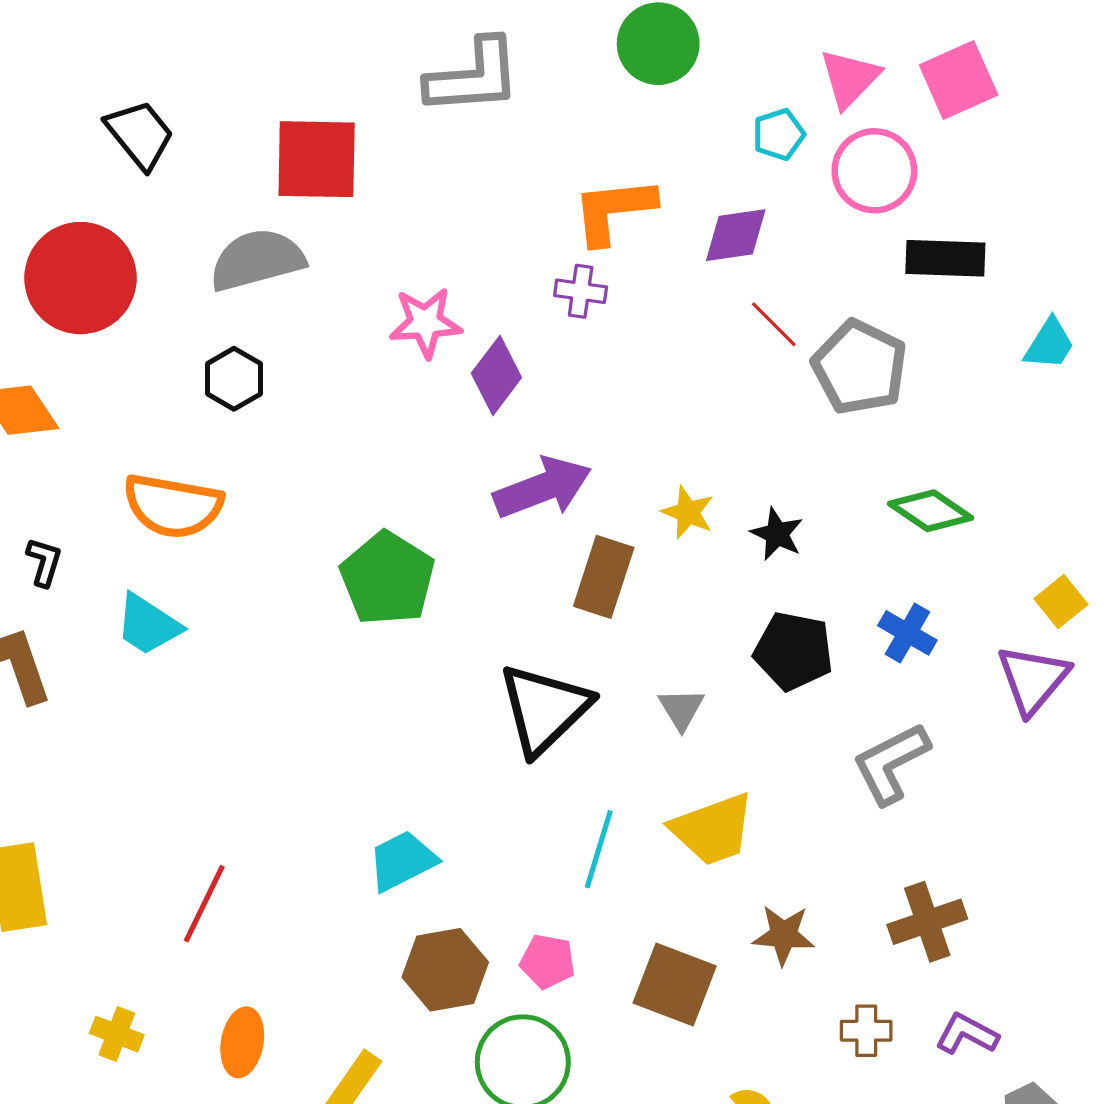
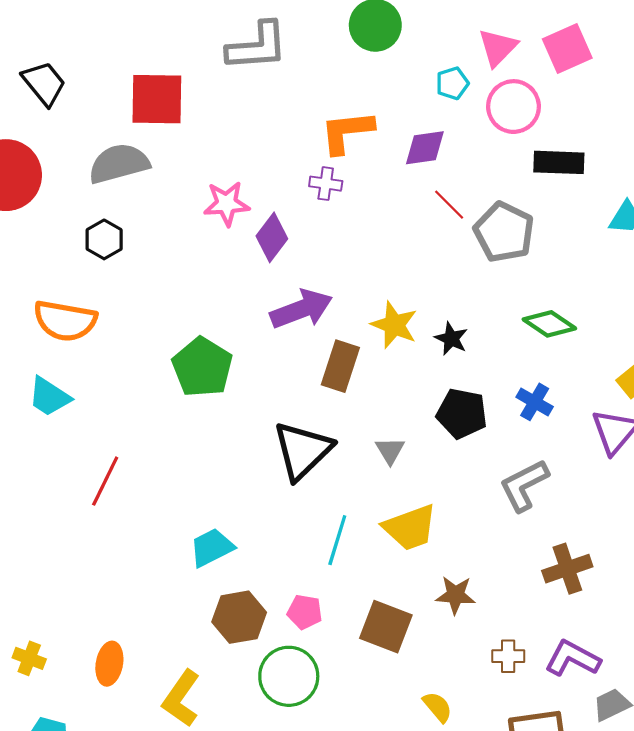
yellow star: (688, 512) -> (394, 325), size x1.4
red line: (204, 904) -> (105, 481), moved
brown cross: (927, 922) -> (567, 569), moved
purple L-shape: (967, 1034) -> (573, 658), size x1.4

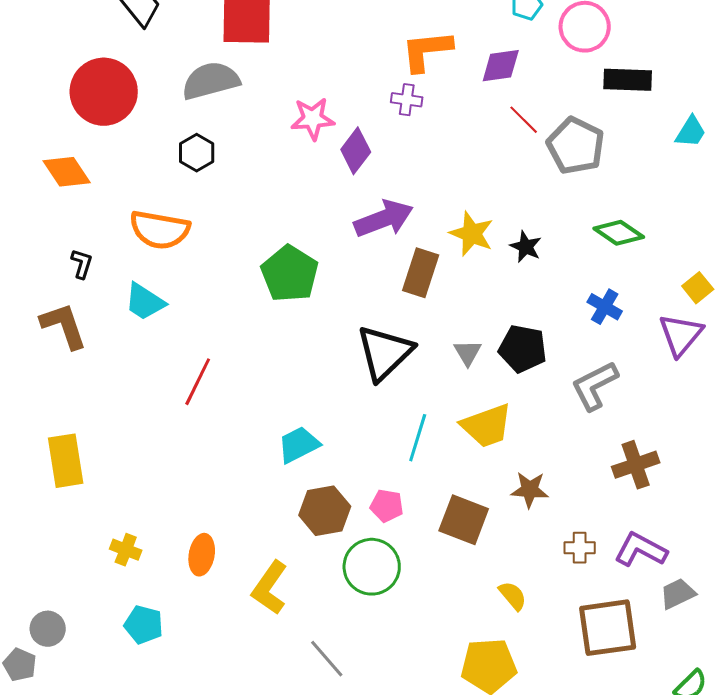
black pentagon: (462, 414) -> (523, 349), moved

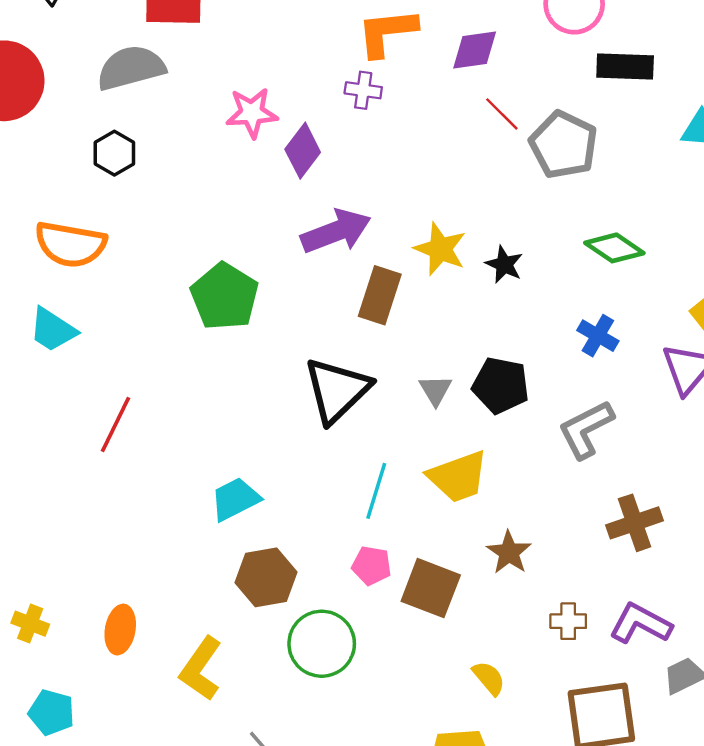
brown star: (530, 490) -> (509, 552), turned 30
pink pentagon: (387, 506) -> (371, 566), moved

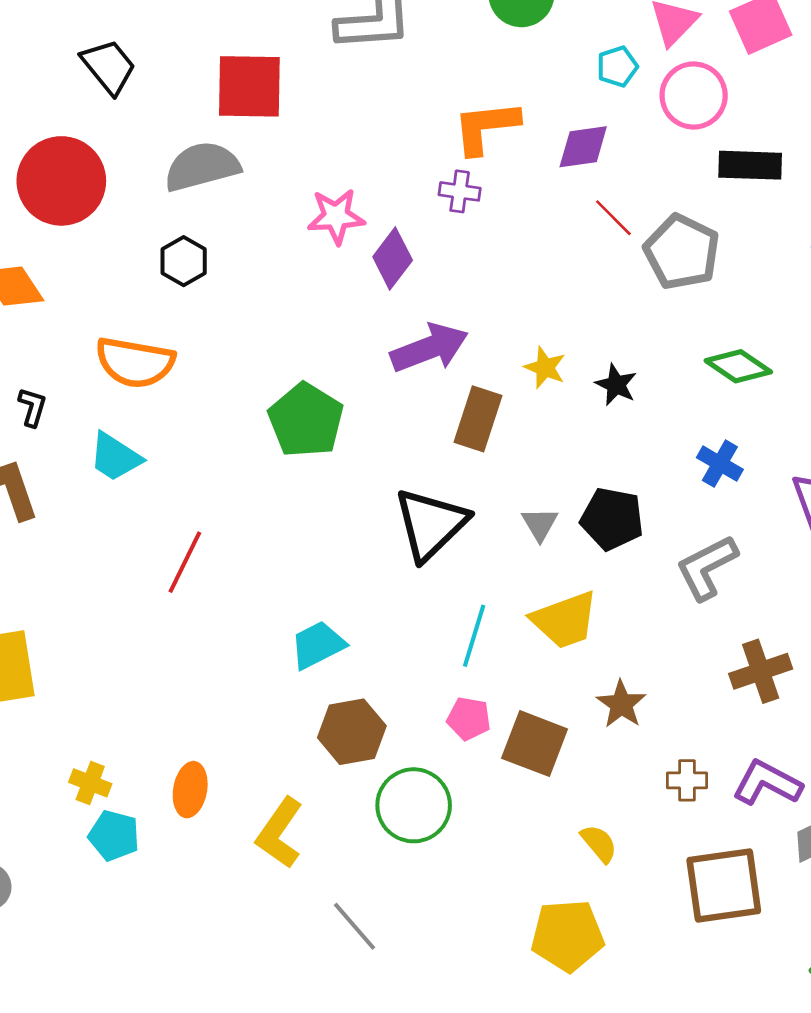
yellow star: (440, 249) -> (545, 368), size x0.7
cyan pentagon: (51, 712) -> (114, 836), moved

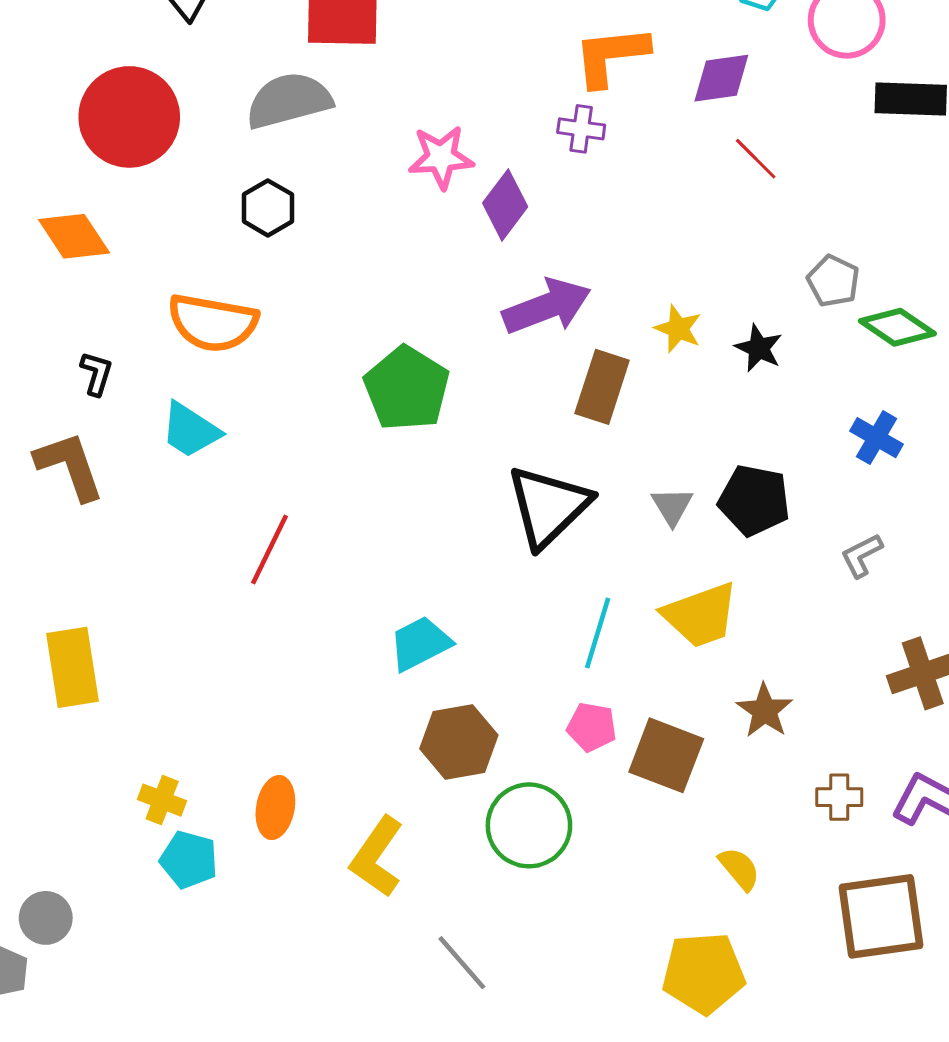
gray pentagon: (682, 252) -> (833, 281), moved, size x0.6
gray L-shape: (707, 567) -> (862, 555), size x0.6

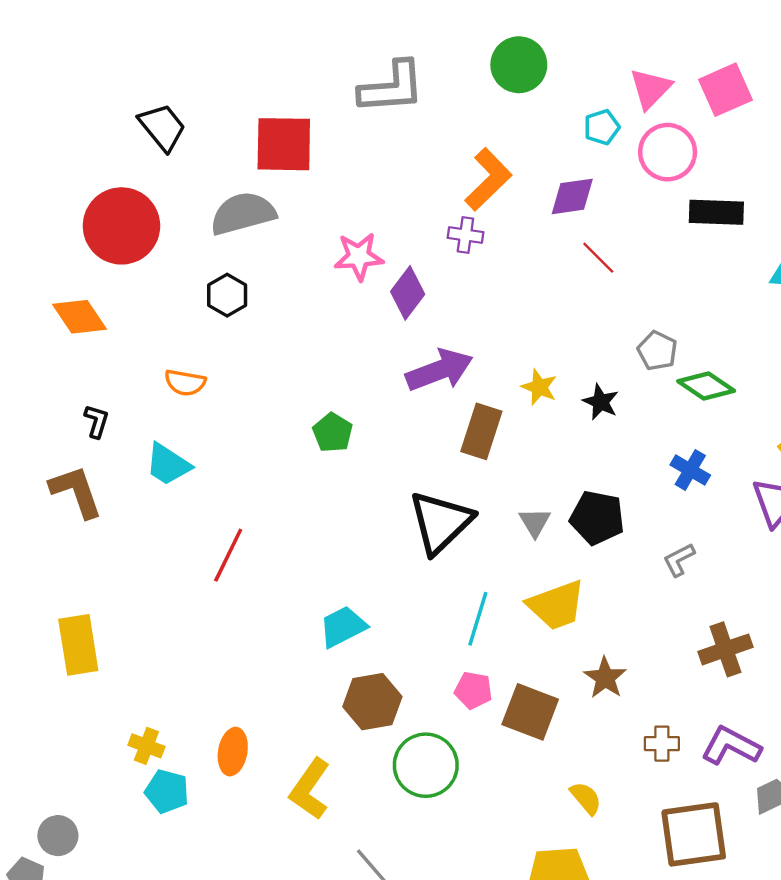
orange L-shape: (611, 56) -> (488, 179), turned 142
orange semicircle: (213, 323) -> (185, 383), size x0.6
green pentagon: (407, 388) -> (333, 433), size x0.6

